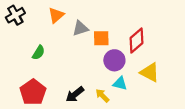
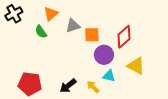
green semicircle: (39, 53) -> (41, 32), moved, turned 112
red pentagon: (33, 92) -> (30, 84), turned -30

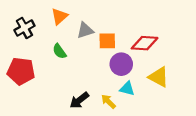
black cross: (14, 14) -> (24, 28), moved
green semicircle: (41, 32) -> (59, 51), moved
red diamond: (124, 37) -> (145, 43), turned 45
red pentagon: (30, 84) -> (21, 71), moved

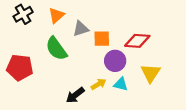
black cross: (24, 28) -> (23, 14), moved
green semicircle: (59, 51) -> (56, 49), size x1.6
yellow triangle: (159, 77) -> (151, 73), turned 35
yellow arrow: (108, 101) -> (98, 84), moved, turned 104

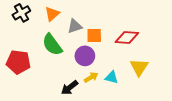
purple circle: (115, 61) -> (85, 56), moved

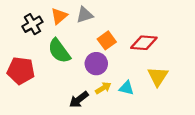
black cross: (21, 13) -> (32, 24), moved
gray triangle: (75, 26) -> (85, 15), moved
orange square: (94, 35) -> (107, 40), turned -35

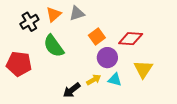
purple circle: (96, 64) -> (107, 58), moved

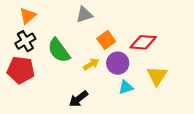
orange triangle: (54, 14) -> (28, 16), moved
black cross: (29, 22) -> (25, 41), moved
yellow arrow: (94, 80) -> (91, 64), moved
cyan triangle: (115, 80) -> (126, 87), turned -32

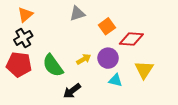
orange square: (106, 40) -> (107, 26), moved
green semicircle: (59, 50) -> (53, 66), moved
cyan triangle: (126, 87) -> (115, 80), turned 32

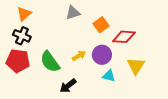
black cross: (23, 38) -> (22, 36), turned -36

